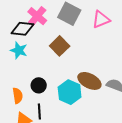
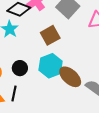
cyan hexagon: (70, 92) -> (51, 66), moved

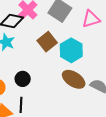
cyan hexagon: (51, 66) -> (71, 50), moved

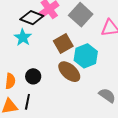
brown ellipse: (74, 79) -> (69, 72), moved

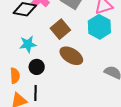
cyan star: (23, 37) -> (28, 44), moved, turned -30
cyan hexagon: (86, 56) -> (99, 27), moved

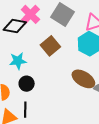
brown ellipse: (71, 56) -> (83, 79), moved

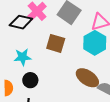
brown square: (50, 46) -> (56, 43), turned -36

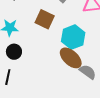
cyan hexagon: (95, 43) -> (73, 37), moved

